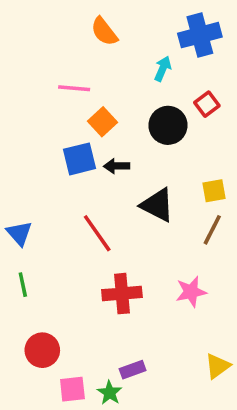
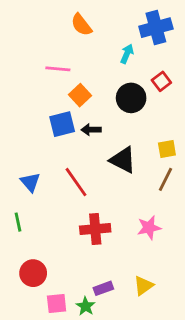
blue triangle: (19, 233) -> (30, 182), moved
yellow triangle: (218, 366) -> (143, 286), moved

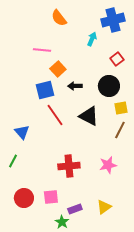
black circle: (131, 98) -> (109, 86), moved
black arrow: (91, 130) -> (75, 86), moved
red line: (76, 182) -> (55, 115), moved
green line: (18, 222) -> (13, 161), turned 40
pink square: (57, 303) -> (51, 197), moved

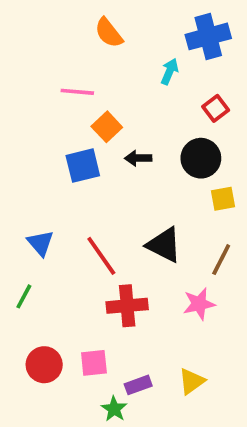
red line: (55, 115) -> (101, 256), moved
black triangle: (89, 116) -> (164, 245), moved
brown line: (120, 130) -> (221, 260), moved

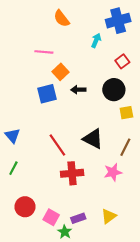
blue triangle: (40, 243) -> (12, 136), moved
pink square: (94, 363) -> (51, 217), moved, turned 35

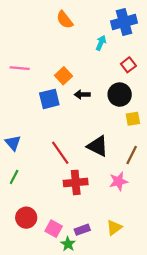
pink line: (44, 52) -> (20, 68), moved

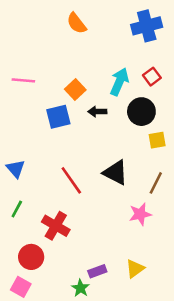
cyan arrow: (101, 43) -> (119, 82), moved, size x1.5
red cross: (76, 182) -> (56, 226), moved, turned 35
pink square: (54, 229) -> (21, 287), moved

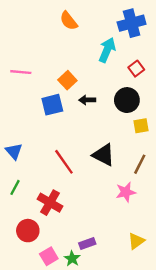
cyan arrow: (119, 82) -> (107, 50), moved
yellow triangle: (135, 269) -> (136, 241), moved
pink square: (21, 287) -> (49, 256), moved, turned 30

